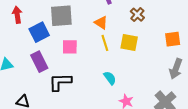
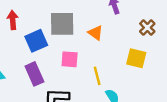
orange triangle: (101, 23) -> (95, 33), moved
yellow line: (105, 43) -> (97, 76), moved

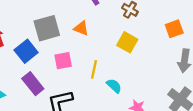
yellow square: (136, 58) -> (127, 42), turned 30
yellow line: (97, 76) -> (94, 69), turned 42

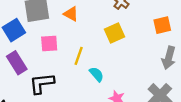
yellow square: (127, 42) -> (114, 33), turned 30

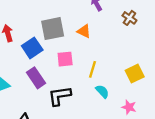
yellow square: (114, 33) -> (135, 74), moved
cyan semicircle: (96, 74) -> (102, 91), moved

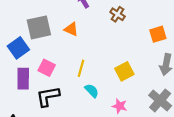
pink square: (65, 59) -> (47, 68), moved, turned 35
purple rectangle: (36, 78) -> (23, 79), turned 36

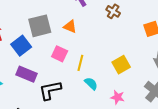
pink square: (47, 68) -> (60, 54), moved
purple rectangle: (23, 79) -> (26, 74), turned -66

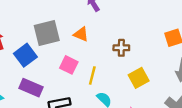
brown cross: (113, 11) -> (121, 48), moved, turned -32

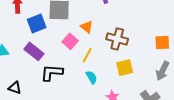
orange triangle: (81, 34) -> (87, 27), moved
brown cross: (121, 48) -> (117, 39), size x1.5

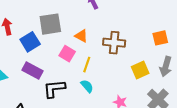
yellow square: (125, 68) -> (140, 70), moved
cyan semicircle: (91, 77) -> (87, 86), moved

